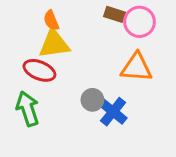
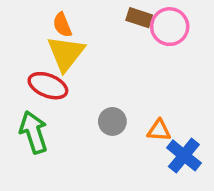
yellow triangle: (54, 44) -> (66, 53), turned -44
orange triangle: (137, 67) -> (159, 130), moved, size x0.6
blue cross: (113, 112) -> (184, 155), moved

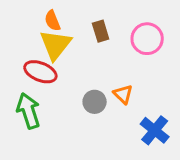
brown rectangle: (139, 18) -> (101, 31), moved, turned 55
pink circle: (170, 27) -> (147, 39), moved
orange triangle: (159, 130) -> (123, 94), moved, turned 40

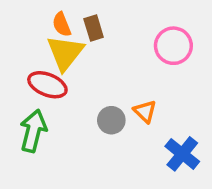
brown rectangle: (101, 31) -> (94, 28), moved
green arrow: (28, 111) -> (33, 131), turned 32

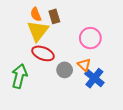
pink circle: (173, 46) -> (90, 38), moved
red ellipse: (47, 85) -> (43, 53), moved
blue cross: (182, 154) -> (94, 78), moved

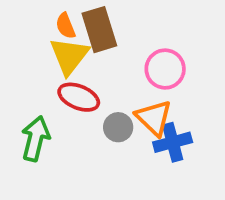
brown rectangle: (54, 16) -> (99, 30), size x1.6
orange triangle: (84, 65) -> (154, 118), size x1.5
blue cross: (94, 78) -> (173, 142), turned 36

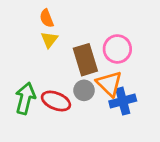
brown rectangle: (99, 30) -> (85, 60), moved
yellow triangle: (69, 56) -> (49, 40), size x0.6
red ellipse: (79, 97) -> (56, 101), moved

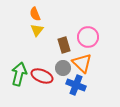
brown rectangle: (85, 60) -> (64, 45), size x0.7
blue cross: (123, 101) -> (76, 85), moved, turned 36

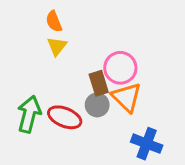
pink circle: (88, 37) -> (120, 68), moved
brown rectangle: (64, 45) -> (99, 83), moved
blue cross: (76, 85) -> (147, 144), moved

